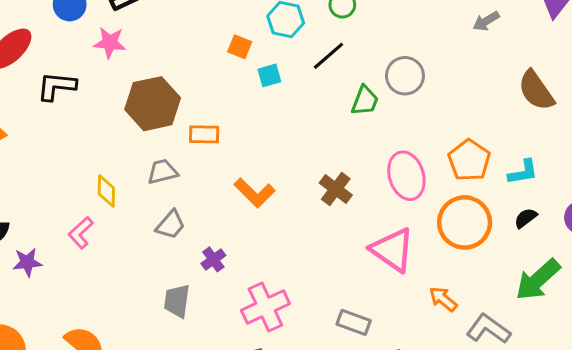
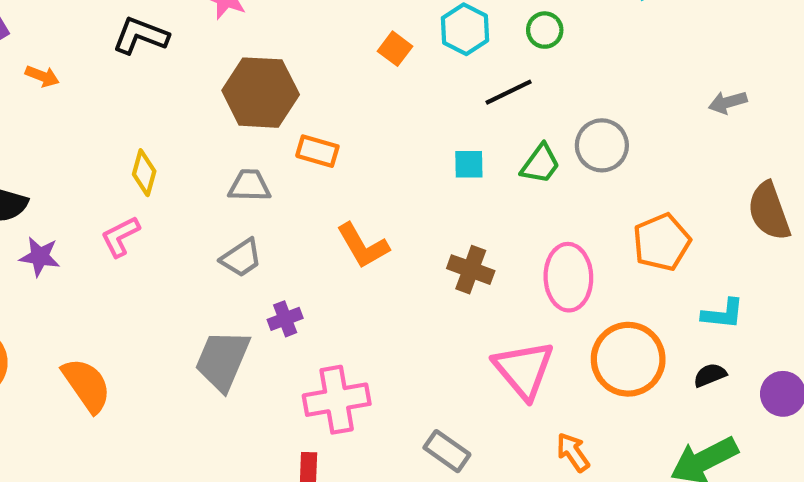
cyan square: (269, 75) -> (469, 164), moved
orange pentagon: (469, 160) -> (662, 242), moved
brown cross: (336, 189) -> (471, 270), turned -32
yellow diamond: (106, 191) -> (144, 173), moved
gray trapezoid: (177, 301) -> (222, 360), size x1.4

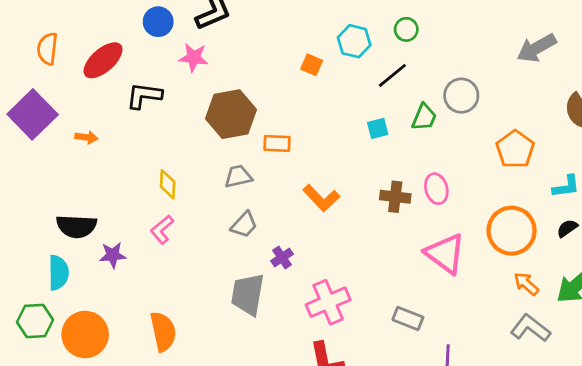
gray arrow: (728, 102) -> (537, 48), size x1.6
pink ellipse: (568, 277) -> (436, 189), moved, size x0.7
orange semicircle: (87, 385) -> (163, 331), turned 36
orange arrow: (573, 452) -> (526, 284), moved

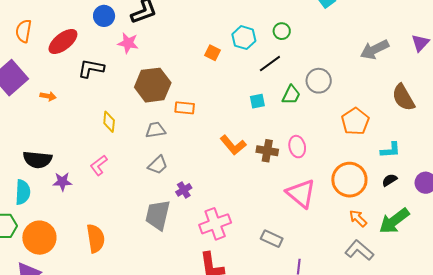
yellow diamond: (168, 184) -> (109, 122), moved
orange L-shape: (321, 198) -> (233, 145), moved

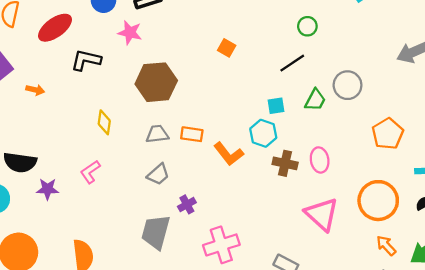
cyan hexagon: (244, 38) -> (263, 133), moved
orange rectangle: (185, 108) -> (192, 134), moved
orange L-shape: (233, 145) -> (229, 154), moved

